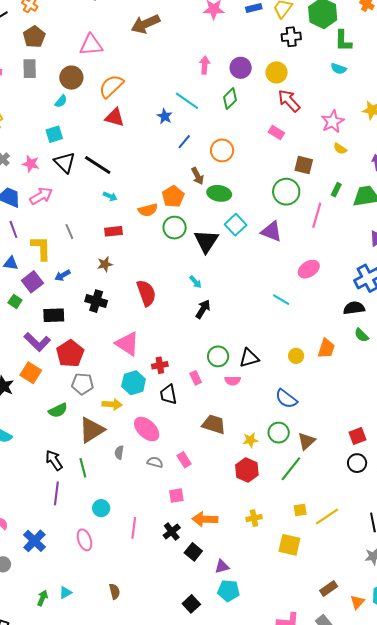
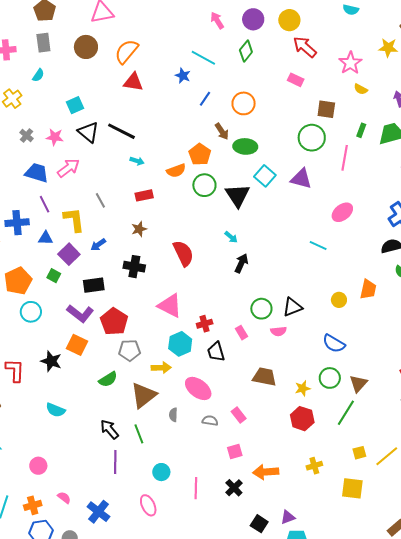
pink arrow: (205, 65) -> (217, 20), turned -30
cyan semicircle: (61, 101) -> (38, 75), moved
black square: (193, 552) -> (259, 524), moved

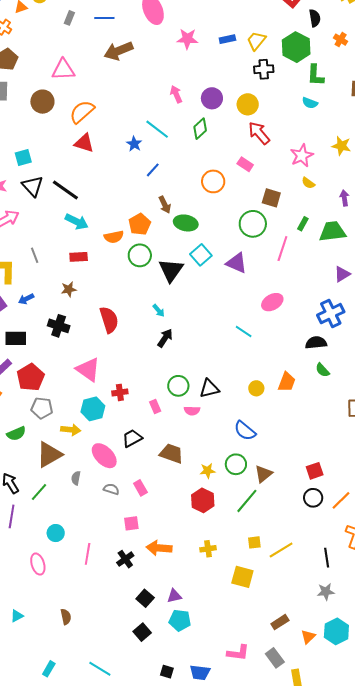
orange circle: (244, 103) -> (213, 181), moved
cyan arrow: (137, 161) -> (77, 222), size x1.6
black trapezoid: (216, 352) -> (132, 438), moved, turned 70
green line: (139, 434) -> (39, 492), turned 54

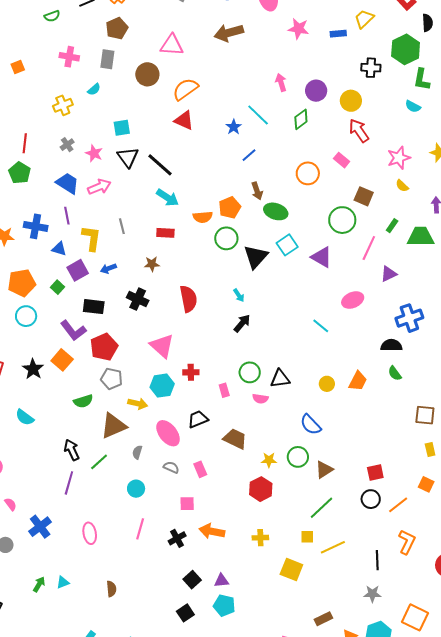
yellow trapezoid: (256, 41) -> (364, 19), moved
purple triangle: (342, 274) -> (389, 274), moved
green line: (247, 501) -> (321, 508), moved
cyan circle: (56, 533) -> (136, 489), moved

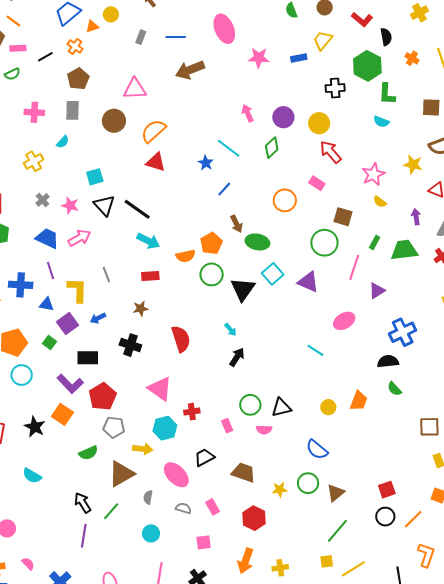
red hexagon: (261, 489) -> (254, 518), moved
orange arrow: (212, 531) -> (246, 561), moved, turned -75

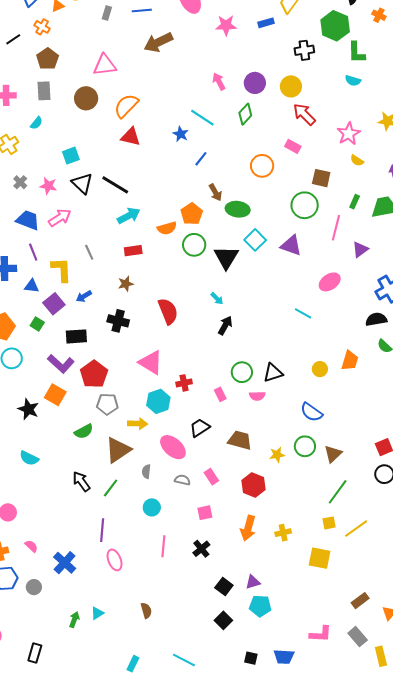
cyan arrow: (148, 241) -> (129, 216), turned -50
purple line: (84, 536) -> (102, 530), moved

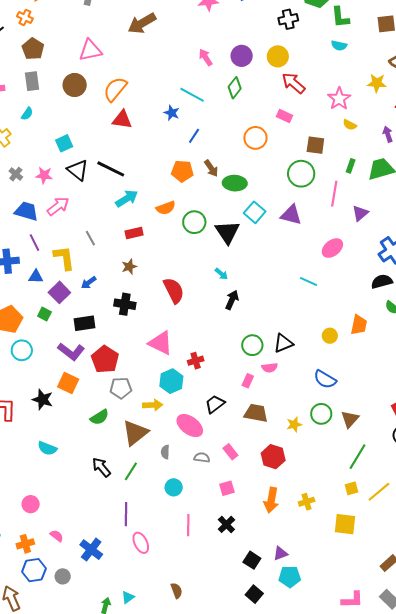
orange pentagon: (192, 214) -> (182, 171), moved, turned -30
pink rectangle: (220, 394) -> (248, 381), moved, turned 56

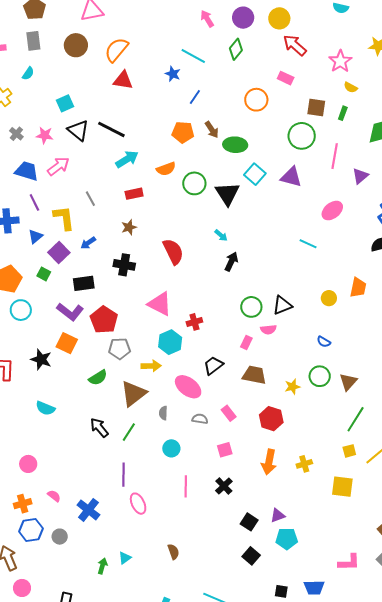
green rectangle: (351, 166) -> (343, 113), moved
blue triangle: (36, 277) -> (35, 236), turned -42
blue semicircle: (325, 379) -> (324, 342), size x0.6

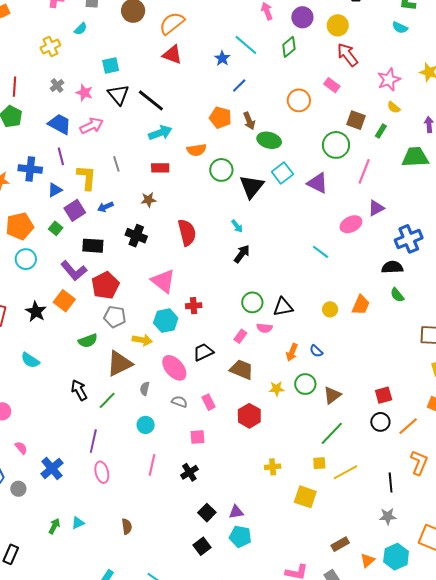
purple triangle: (360, 176) -> (376, 208), moved
orange arrow: (269, 462) -> (292, 352), moved, size x0.7

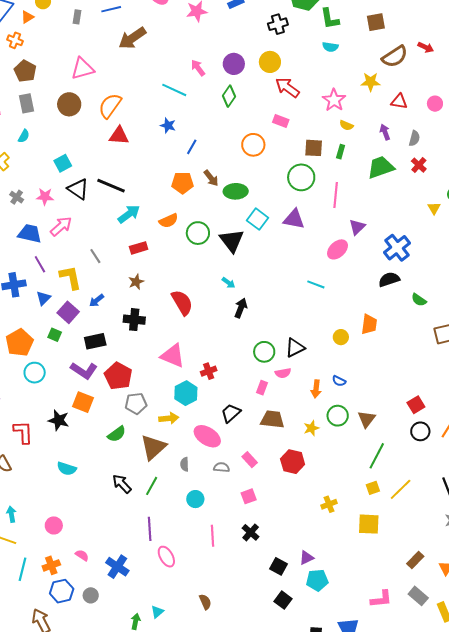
cyan line: (246, 45) -> (174, 90), moved
green semicircle: (397, 295) -> (419, 300), moved

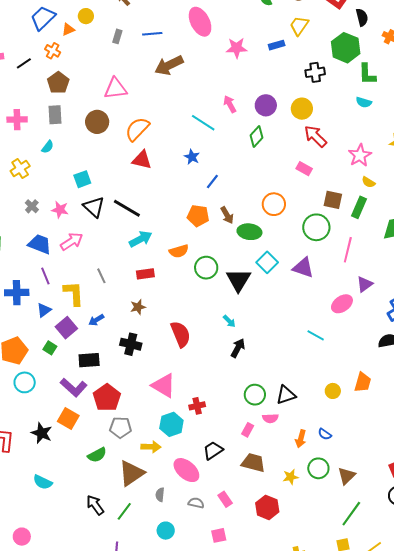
orange circle: (253, 145) -> (274, 204), moved
green rectangle: (341, 152) -> (359, 207), size x1.5

